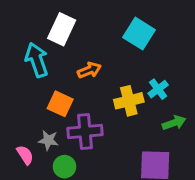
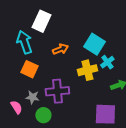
cyan square: (139, 34) -> (94, 44), moved
orange square: (60, 104) -> (29, 69), moved

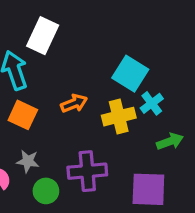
orange arrow: (60, 49) -> (74, 103), moved
purple cross: (57, 91) -> (87, 171), moved

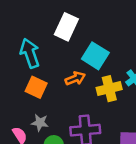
white rectangle: (43, 36) -> (66, 27), moved
cyan square: (130, 74) -> (95, 56), moved

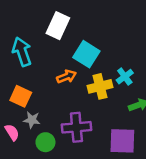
orange square: (36, 87) -> (21, 96), moved

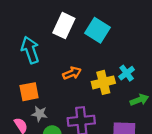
cyan square: (86, 54) -> (98, 30), moved
orange square: (21, 96) -> (29, 92), turned -36

